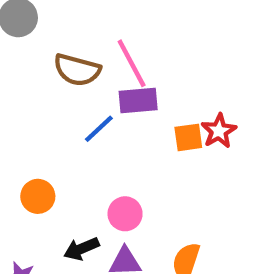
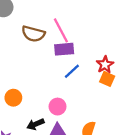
blue line: (99, 129) -> (72, 71), moved
orange square: (188, 137) -> (107, 79), moved, turned 32

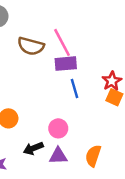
blue line: (72, 71) -> (74, 89), turned -63

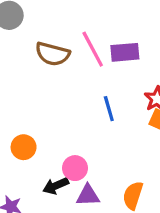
purple rectangle: (66, 64) -> (125, 52), moved
pink circle: (58, 128) -> (75, 168), moved

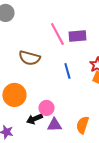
brown semicircle: (52, 54) -> (29, 58), moved
orange circle: (24, 147) -> (14, 95), size x1.5

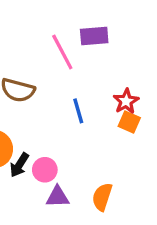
purple rectangle: (77, 36) -> (94, 36), moved
black arrow: (34, 119) -> (19, 165), moved, turned -35

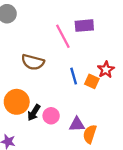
orange square: (129, 122) -> (92, 81), moved
purple triangle: (58, 197) -> (77, 124), moved

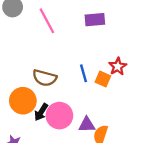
pink line: (63, 36) -> (47, 21), moved
brown semicircle: (33, 62) -> (45, 78), moved
pink circle: (51, 116) -> (59, 116), size x1.5

